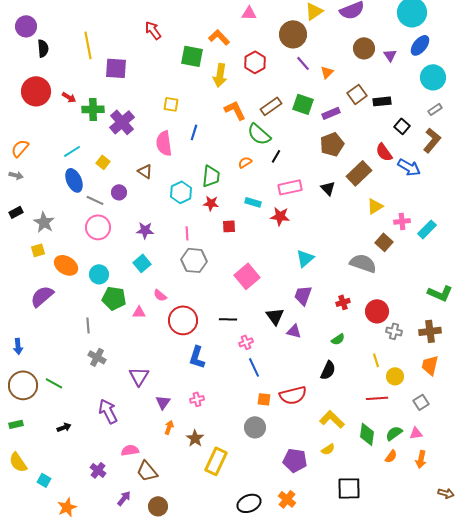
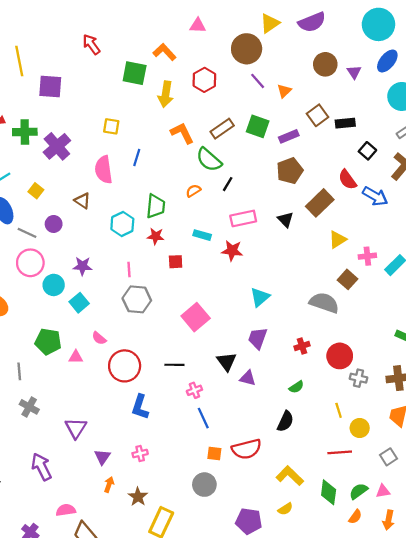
cyan circle: (99, 274) -> (54, 285), moved

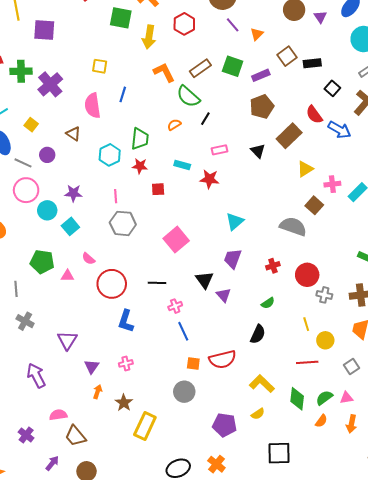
pink rectangle: (243, 218) -> (220, 150), size x0.7
purple triangle: (248, 378) -> (224, 295), turned 35

